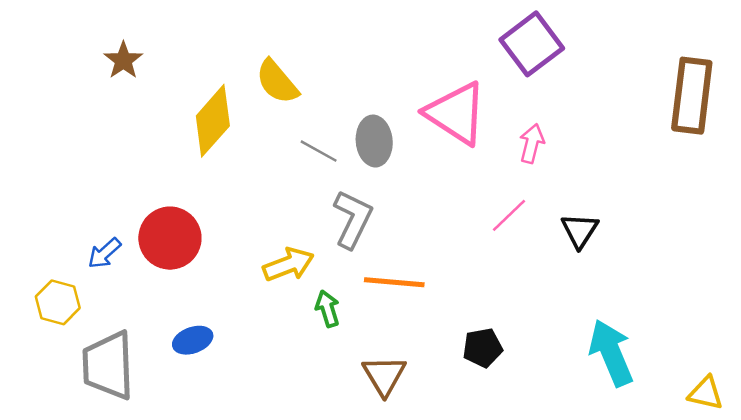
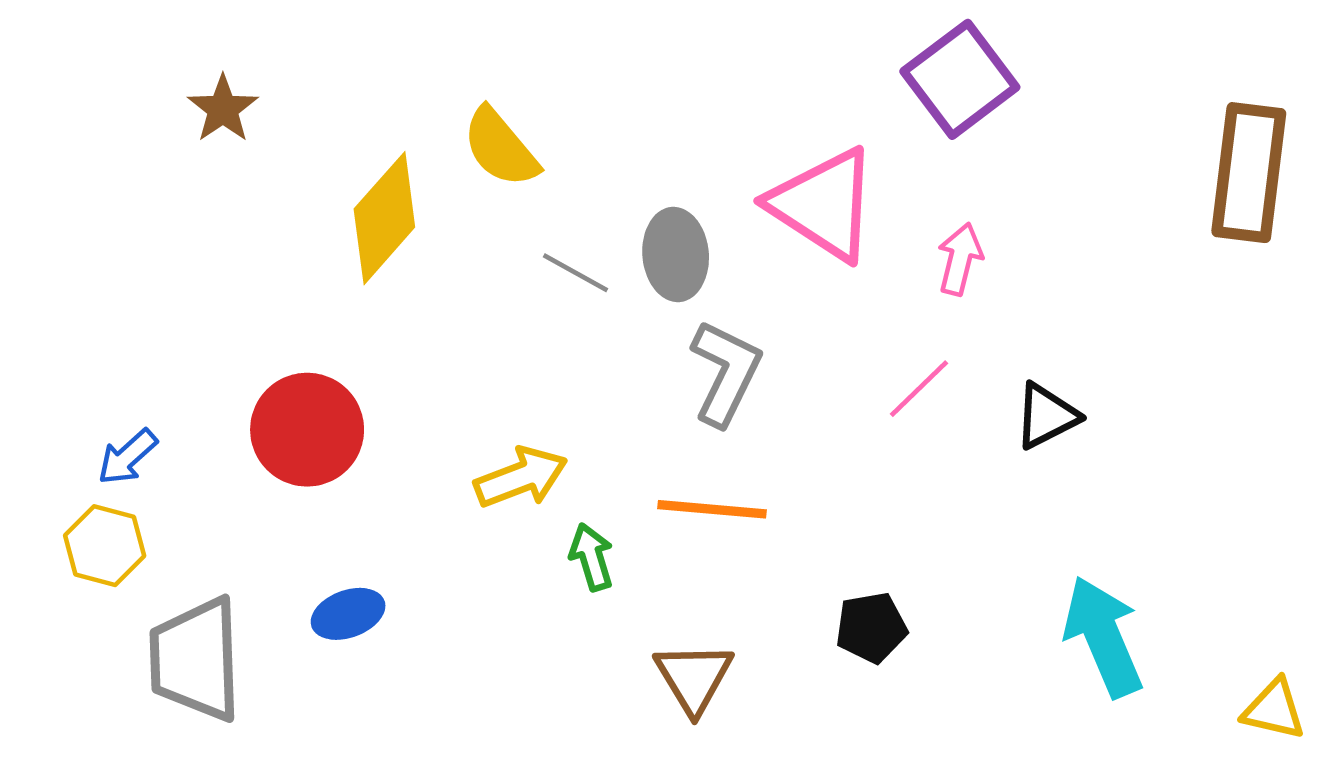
gray L-shape: (353, 219) -> (726, 373), moved
black triangle: (580, 230) -> (1046, 416), turned 30
blue arrow: (104, 253) -> (127, 457), moved

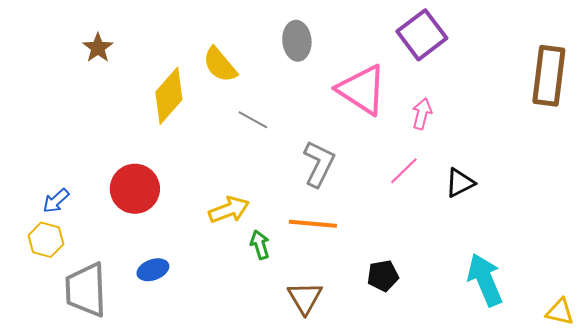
gray ellipse: (676, 254) -> (297, 41), moved

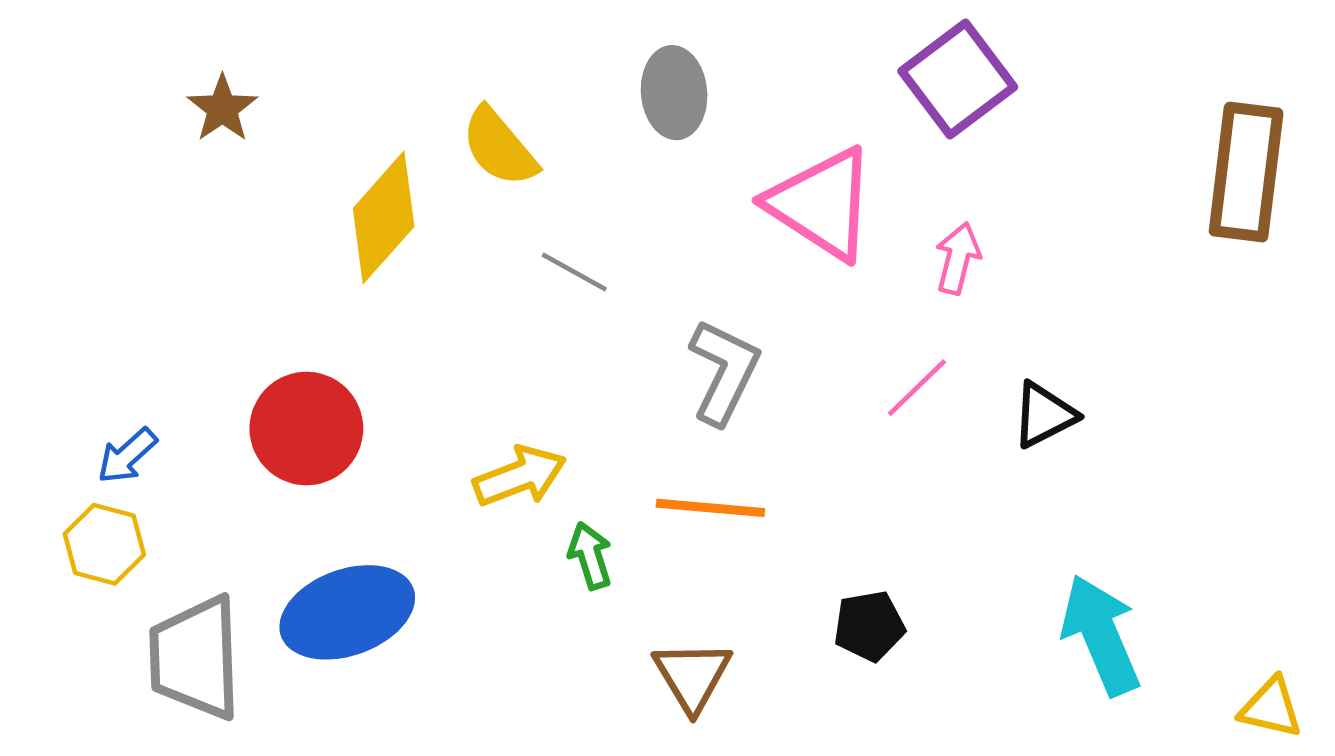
blue ellipse: (153, 270) -> (347, 612), size x1.8

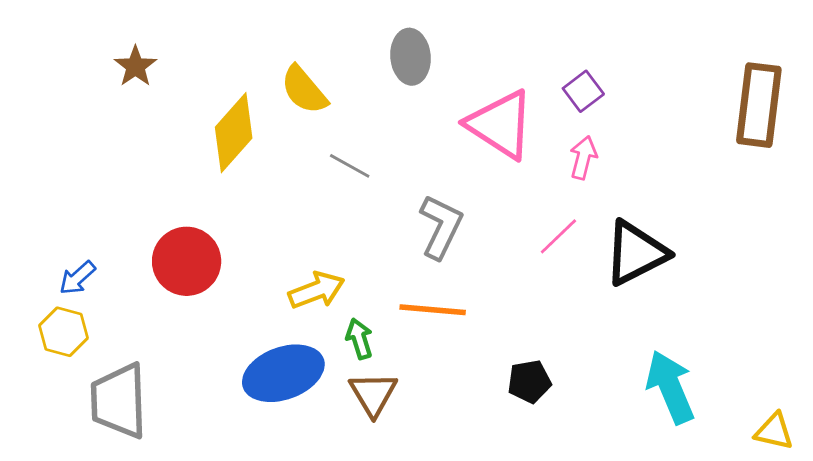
purple square: (958, 79) -> (583, 91), moved, size x0.6
black triangle: (1044, 415) -> (636, 253), size x1.6
blue ellipse: (347, 612) -> (283, 373), moved
brown triangle: (692, 676) -> (373, 394), moved

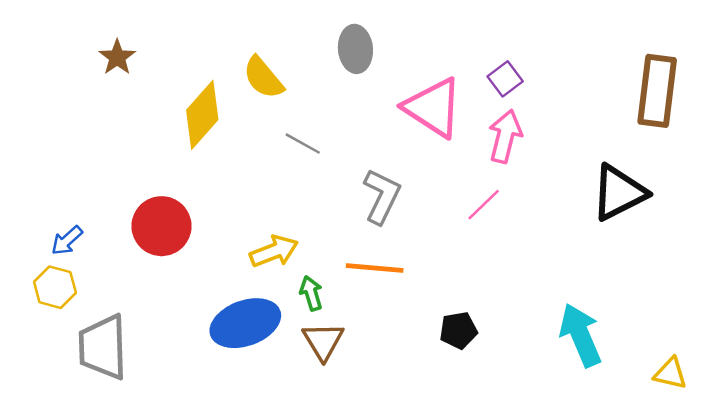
pink arrow: (583, 158) -> (505, 136), size x1.4
black triangle: (636, 253) -> (619, 193), moved

